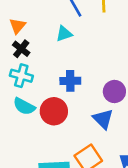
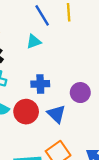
blue triangle: (103, 119) -> (56, 114), moved

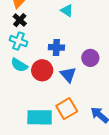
cyan triangle: (34, 42) -> (67, 11), moved, turned 48

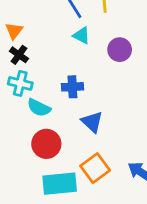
purple circle: (90, 58) -> (120, 50), moved
cyan semicircle: (19, 65) -> (39, 108), moved
red circle: (42, 70) -> (46, 144), moved

